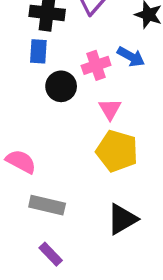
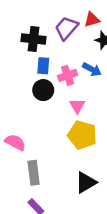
blue rectangle: (38, 51) -> (43, 66), moved
gray rectangle: (47, 205) -> (34, 173), turned 70

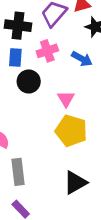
blue rectangle: (43, 66) -> (15, 58), moved
pink cross: (68, 75) -> (47, 51), moved

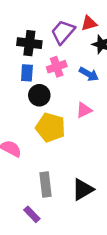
pink triangle: (66, 99) -> (84, 110), moved, turned 35
yellow pentagon: (71, 131) -> (50, 127), moved
gray rectangle: (18, 172) -> (46, 185), moved

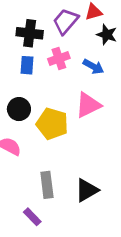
black circle: (39, 95) -> (19, 109), moved
pink triangle: (84, 110) -> (88, 105), size x1.5

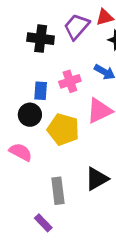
pink cross: (59, 58) -> (70, 81), moved
blue rectangle: (27, 65) -> (41, 91), moved
black triangle: (87, 190) -> (97, 179), moved

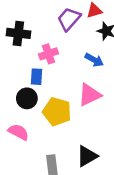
black cross: (41, 39) -> (18, 33), moved
pink cross: (70, 81) -> (49, 54), moved

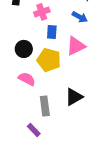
blue rectangle: (36, 77) -> (52, 32), moved
pink semicircle: (18, 132) -> (27, 79), moved

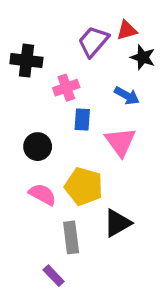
pink triangle: (76, 46) -> (120, 142), turned -40
yellow pentagon: (49, 60) -> (84, 186), moved

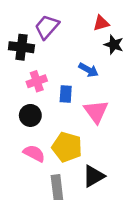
purple trapezoid: (93, 41) -> (47, 27), moved
pink cross: (66, 88) -> (37, 81), moved
blue arrow: (127, 96) -> (89, 70), moved

